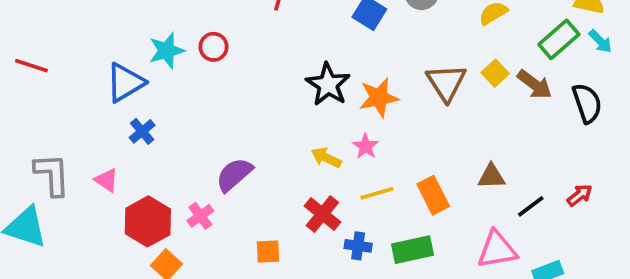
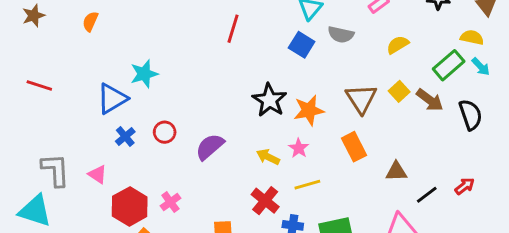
red circle: (214, 47) -> (165, 132), moved
purple semicircle: (234, 175) -> (210, 147), moved
orange rectangle: (433, 195) -> (354, 147), moved

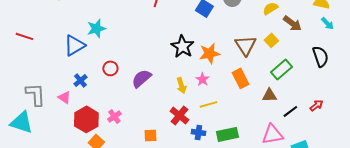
green rectangle: (449, 65) -> (281, 69), moved
brown arrow: (430, 100) -> (292, 23), moved
blue cross: (125, 137) -> (80, 80), moved
yellow arrow: (268, 157) -> (181, 85), turned -133

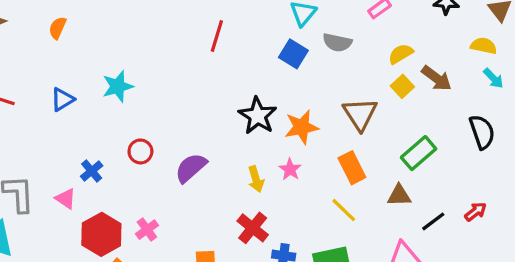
yellow square: (271, 40) -> (402, 86), moved
blue triangle: (74, 45) -> (62, 99), moved, size x0.7
yellow line: (208, 104) -> (344, 210), moved, turned 60

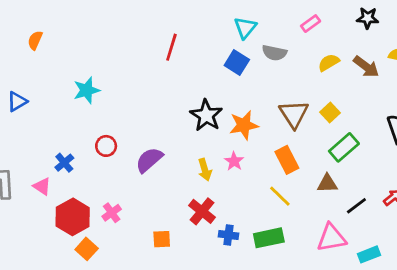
brown arrow: (436, 78) -> (366, 67), moved
yellow square: (402, 86) -> (330, 113), moved
blue triangle: (62, 99) -> (17, 101), moved

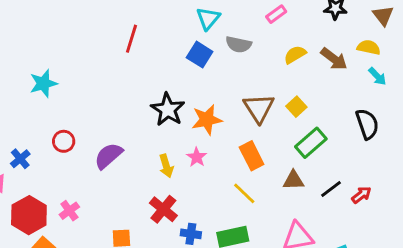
black line: (356, 206) -> (331, 189), moved

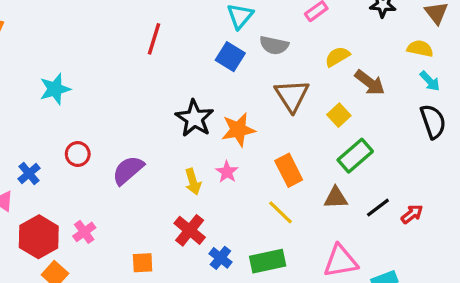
brown arrow: (334, 59) -> (370, 83), moved
brown triangle: (259, 108) -> (292, 96), moved
black semicircle: (367, 124) -> (433, 122), moved
blue cross: (191, 234) -> (220, 258), turned 30

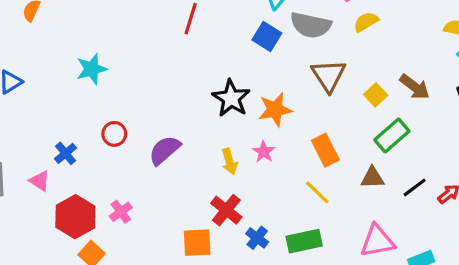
gray semicircle: (274, 45) -> (311, 25), size x1.4
yellow semicircle: (337, 57) -> (366, 22), moved
brown arrow: (370, 83) -> (415, 87), moved
orange square: (143, 263) -> (197, 243), moved, size x1.4

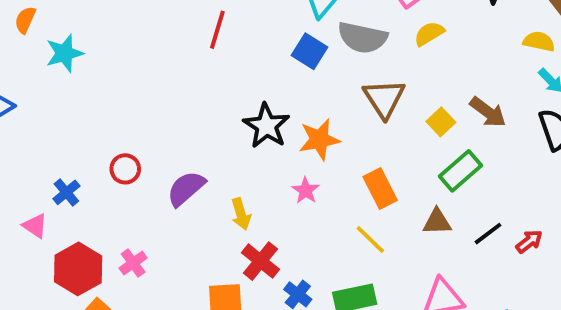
cyan star: (92, 69) -> (64, 53), moved
yellow arrow: (230, 161) -> (241, 214), moved

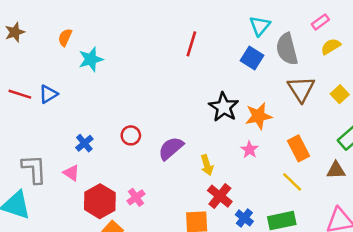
gray semicircle: (362, 38) -> (287, 49), turned 64
yellow square: (441, 122) -> (340, 94), moved
blue cross: (66, 192) -> (84, 143), moved

